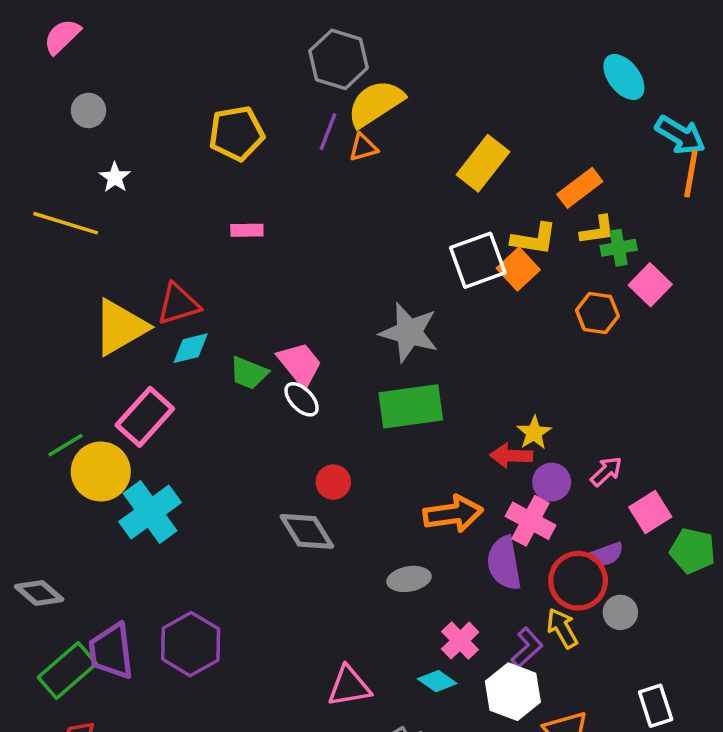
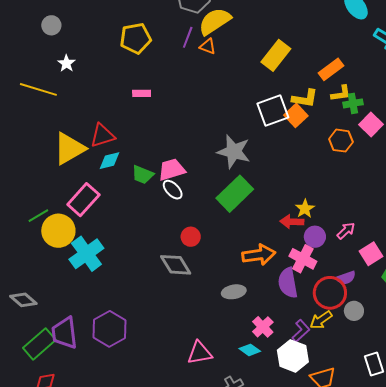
orange triangle: (363, 147) -> (208, 46), turned 36
pink trapezoid: (300, 364) -> (172, 170), turned -68
green rectangle: (411, 406) -> (235, 194), turned -36
yellow arrow: (562, 628) -> (321, 320), turned -95

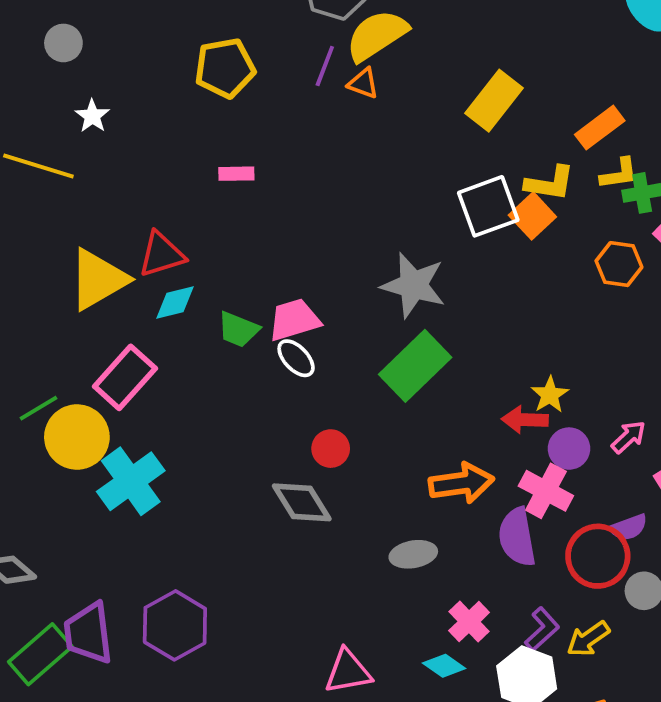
yellow arrow: (321, 320) -> (588, 639), moved

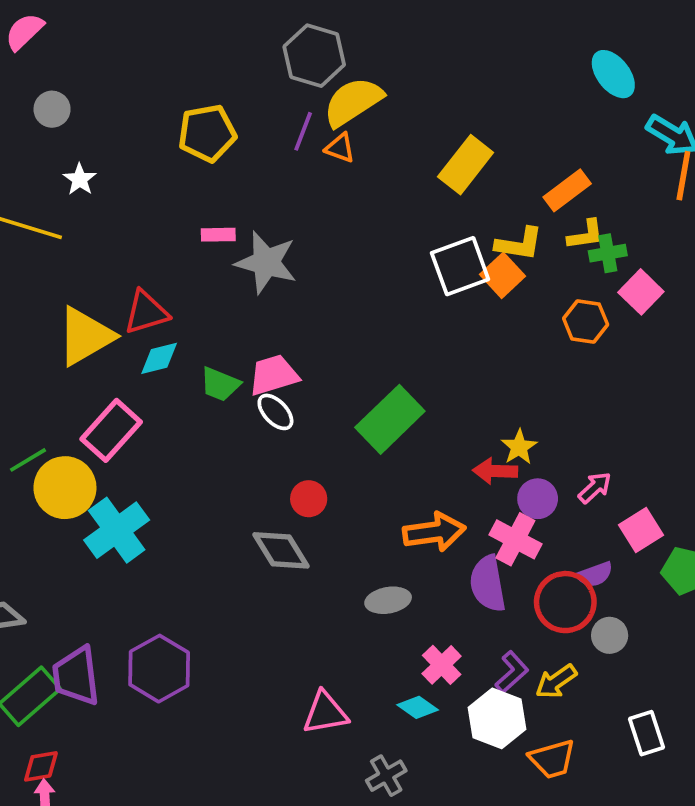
gray star: (413, 285) -> (266, 262), moved

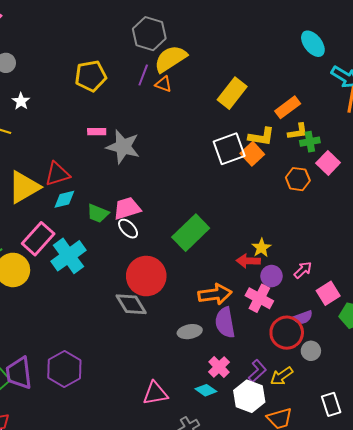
red circle: (309, 499) -> (146, 276), size x2.0
cyan cross: (117, 530) -> (68, 256), moved
purple semicircle: (488, 584) -> (225, 323), moved

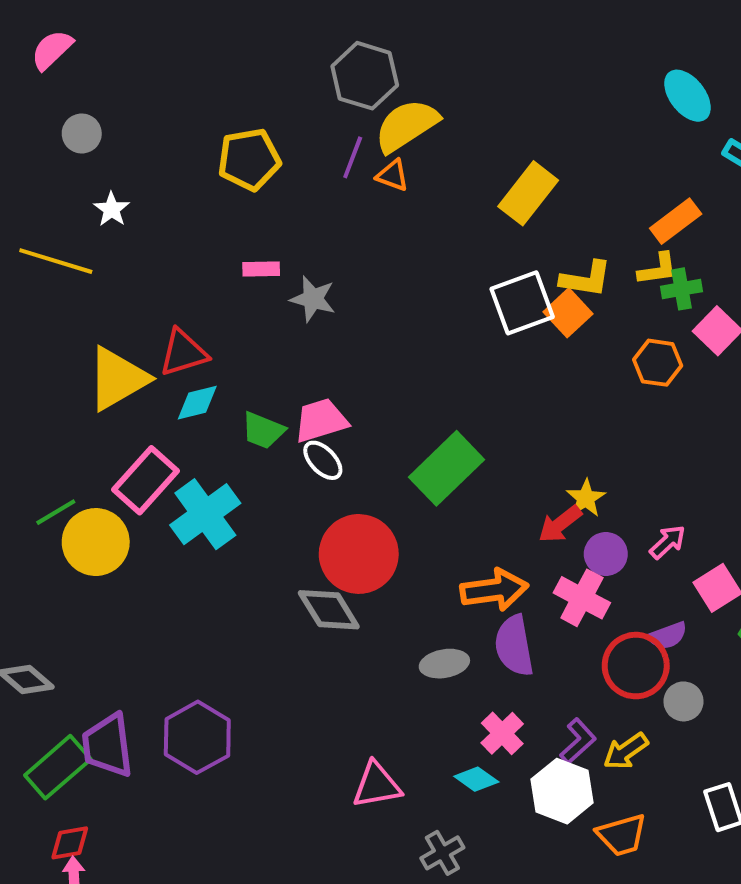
orange rectangle: (288, 107) -> (676, 221), moved
gray star: (123, 147) -> (313, 299), size x0.7
red arrow: (248, 261) -> (560, 524), turned -40

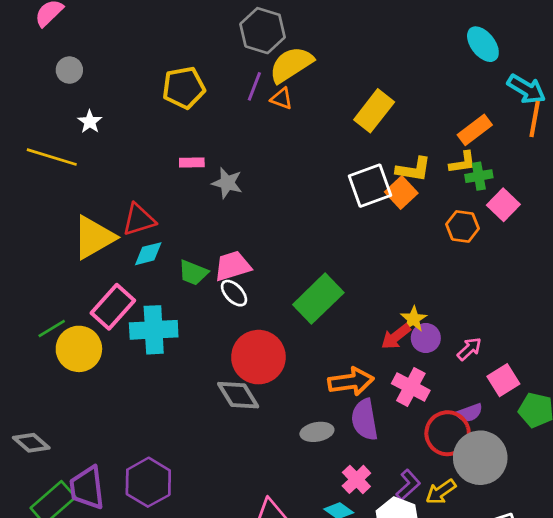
cyan cross: (205, 514) -> (154, 330), turned 33
purple circle: (606, 554) -> (426, 338), moved
gray circle: (684, 701) -> (480, 458), size x2.0

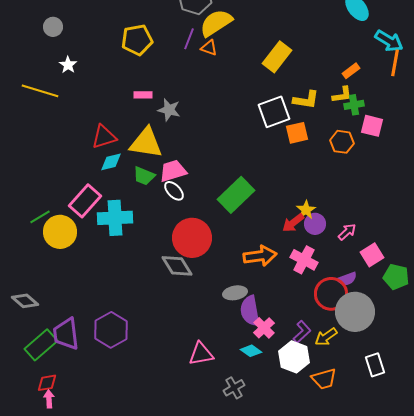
orange rectangle: (475, 130) -> (351, 71), size x0.7
orange square: (401, 192) -> (297, 133), moved, turned 30
pink square: (503, 205) -> (372, 126), turned -30
yellow triangle: (94, 237) -> (146, 143), moved, turned 39
purple semicircle: (365, 420) -> (250, 311), moved

